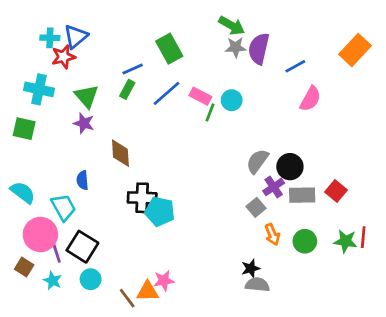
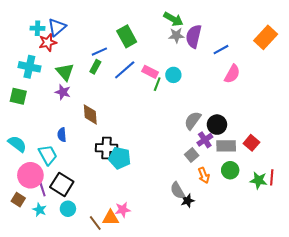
green circle: (305, 241) -> (230, 170), moved
gray semicircle: (257, 285) -> (177, 190), moved, turned -126

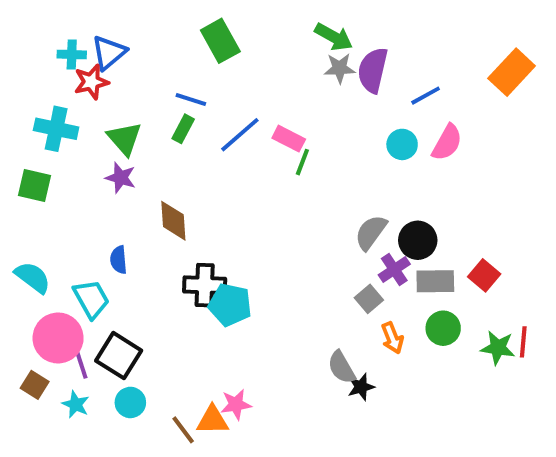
green rectangle: (127, 36) -> (220, 41), moved
blue line: (99, 52) -> (191, 99), turned 42
cyan circle: (173, 75) -> (402, 144), moved

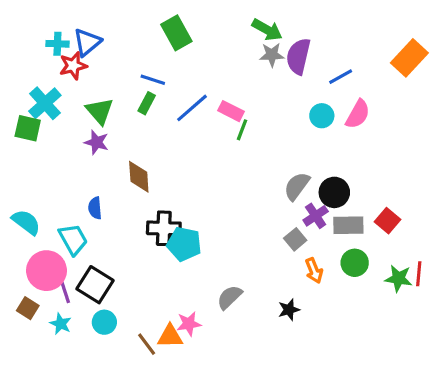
cyan cross: (56, 129) -> (45, 103), turned 36
green square: (35, 185) -> (28, 128), moved
gray semicircle: (341, 367) -> (230, 297), moved, turned 76

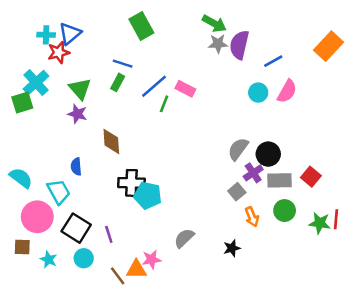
green square: (28, 128) -> (22, 103), turned -30
green line: (242, 130) -> (164, 104), moved
purple line: (65, 292) -> (109, 234), moved
brown square: (28, 308) -> (22, 247), turned -30

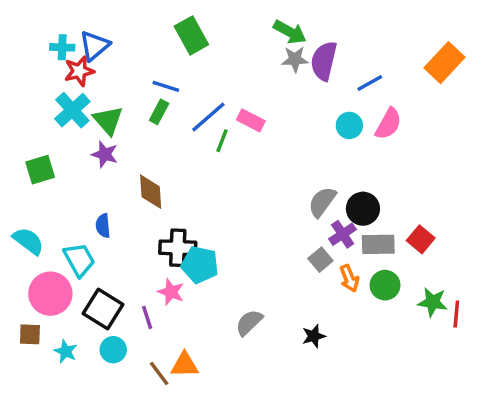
cyan cross: (36, 82) -> (72, 110), moved
green square: (22, 103) -> (40, 170), moved
orange arrow: (252, 217) -> (349, 278), moved
red line: (336, 219) -> (456, 314), moved
pink star: (151, 259) -> (171, 292), moved, turned 30

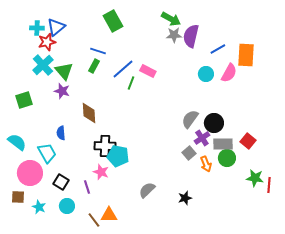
orange rectangle: (444, 63) -> (246, 55), moved, turned -40
green circle: (385, 285) -> (227, 158), moved
black square: (103, 309) -> (61, 182), size x0.7

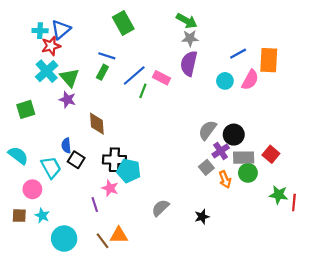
purple semicircle: (191, 36) -> (189, 63), moved
pink circle: (30, 173) -> (32, 189), size x0.7
black square: (61, 182) -> (76, 160), moved
cyan circle: (67, 206) -> (64, 239), moved, size x1.5
cyan star: (39, 207) -> (42, 216), moved

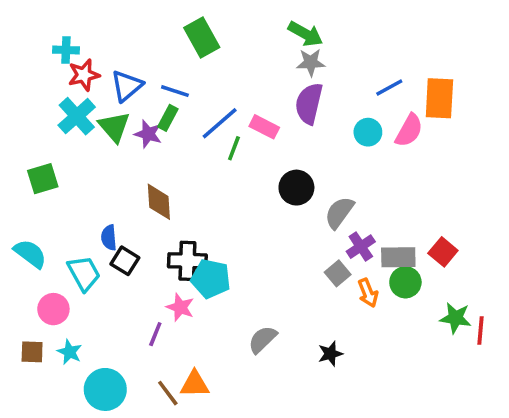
blue triangle: (61, 30) -> (127, 86), moved
purple star: (67, 100) -> (148, 134), moved
black circle: (234, 135) -> (296, 188), moved
purple line: (95, 205) -> (155, 334), turned 40

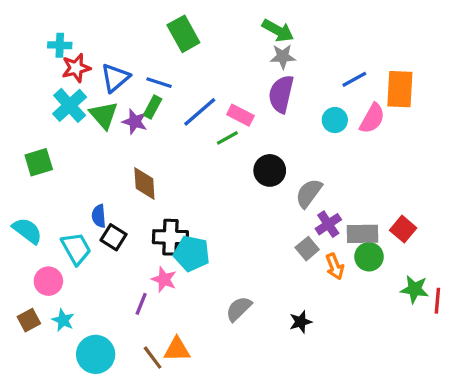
green line: (234, 148) -> (227, 138), moved, turned 40
brown square: (32, 352) -> (29, 320), turned -30

